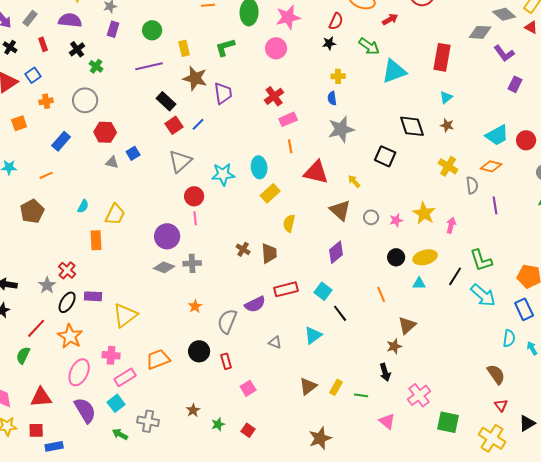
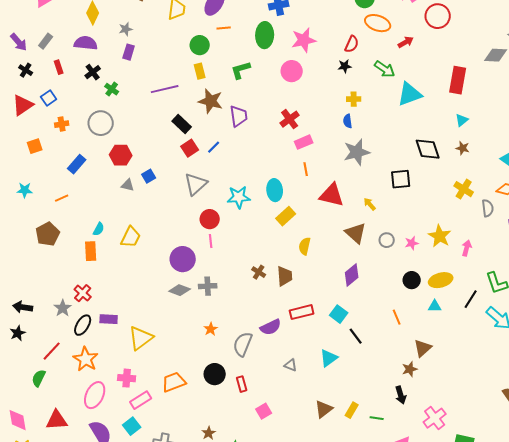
green circle: (152, 30) -> (200, 45), moved
black square: (385, 156) -> (401, 179), turned -30
orange rectangle: (96, 240) -> (91, 251), moved

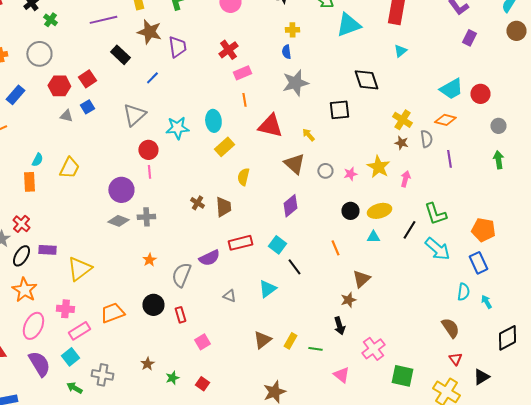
red square: (190, 148) -> (87, 79), moved
brown star: (463, 148) -> (401, 143), moved

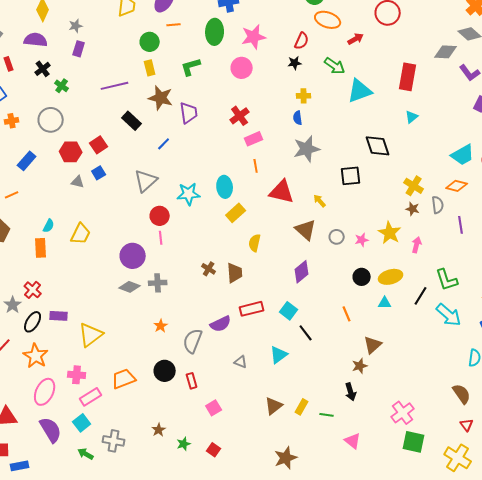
pink cross: (373, 349) -> (403, 413), moved

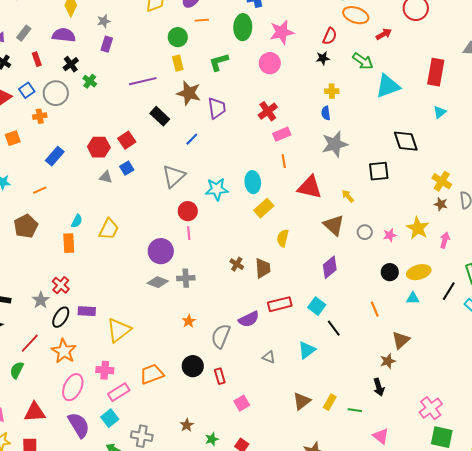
gray circle: (51, 120) -> (56, 93), moved

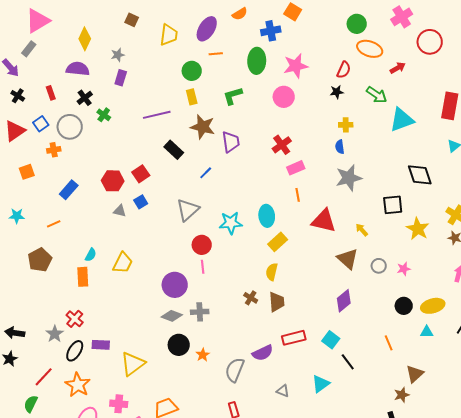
gray rectangle: (24, 33) -> (29, 49), moved
yellow star: (418, 228) -> (418, 229), moved
yellow semicircle: (283, 238) -> (272, 272), moved
black circle: (193, 366) -> (179, 345), moved

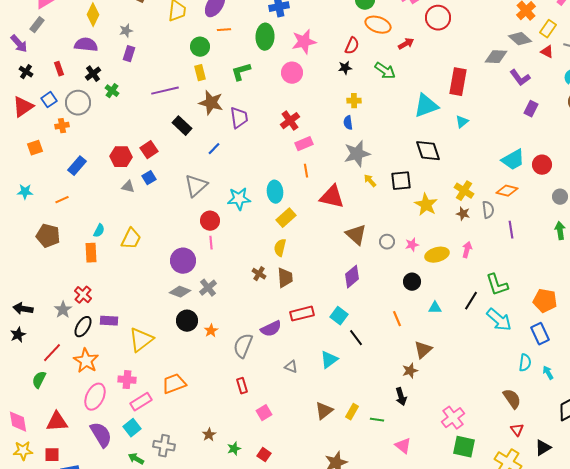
cyan triangle: (402, 120) -> (426, 106), moved
yellow arrow: (362, 230) -> (370, 181), moved
brown pentagon: (40, 260) -> (48, 236), turned -30
yellow ellipse: (433, 306) -> (437, 255), moved
gray cross: (200, 312) -> (208, 288), turned -36

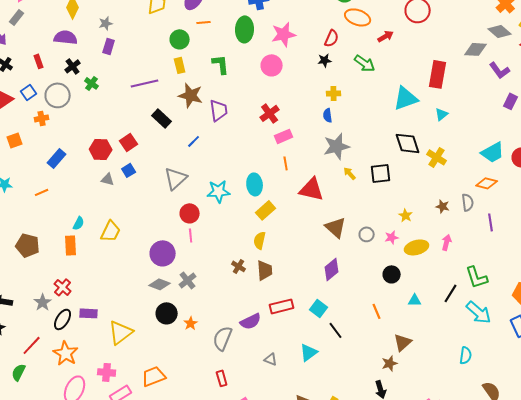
green L-shape: (241, 72) -> (221, 64), turned 100
yellow cross: (464, 191) -> (437, 157), moved
yellow star: (426, 205) -> (406, 215), moved, size x0.6
brown pentagon: (48, 236) -> (28, 245), moved
cyan semicircle: (525, 363) -> (466, 355), moved

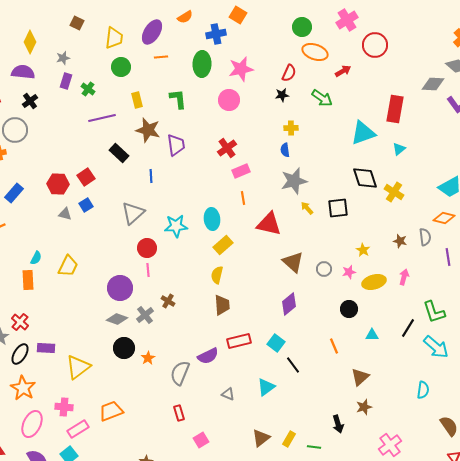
green circle: (180, 39) -> (121, 67), moved
green cross: (92, 83) -> (88, 89), moved
blue line: (194, 141) -> (151, 176), turned -48
brown cross: (239, 266) -> (168, 301), moved
brown star: (390, 363) -> (364, 407), moved

